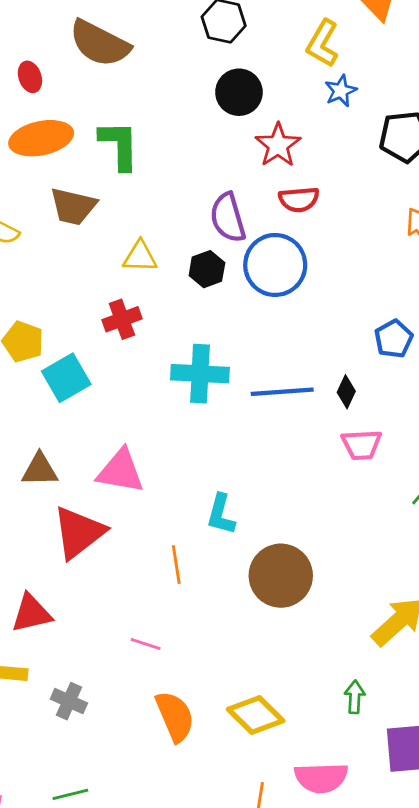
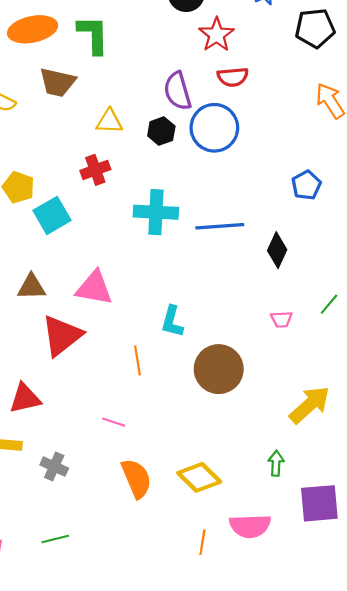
black diamond: (346, 392) -> (277, 250), moved, size x1.4
pink trapezoid: (362, 445) -> (281, 319), moved, size x0.7

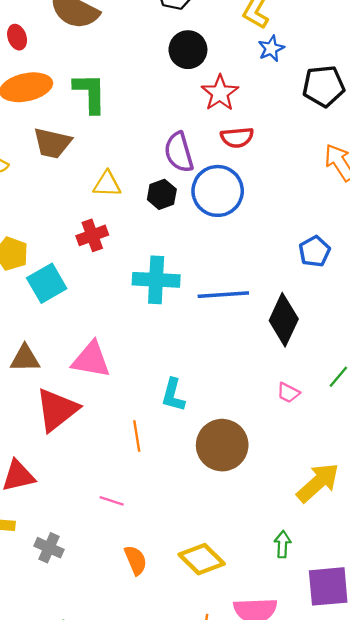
black diamond: (277, 250) -> (284, 320), size x1.4
pink trapezoid: (281, 319) -> (288, 393), turned 30
orange semicircle: (136, 478) -> (136, 560), size x0.7

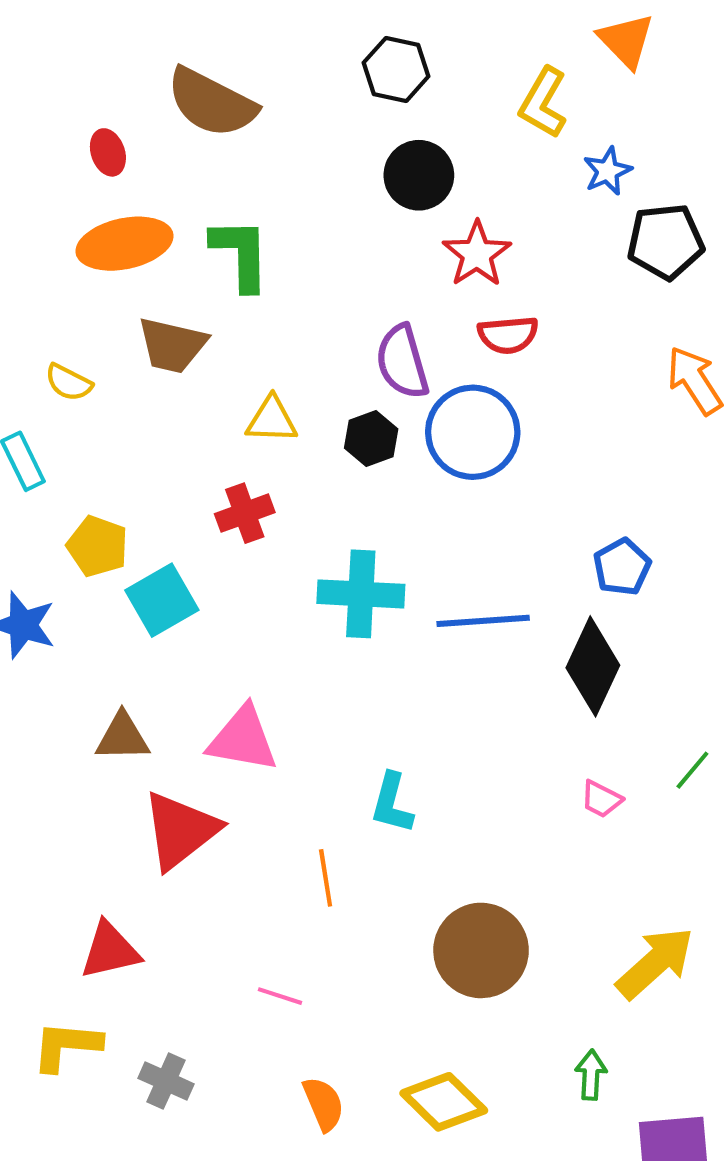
blue star: (271, 49) -> (607, 171), moved
blue pentagon: (314, 251) -> (622, 567), moved
brown circle: (222, 445) -> (481, 950), moved

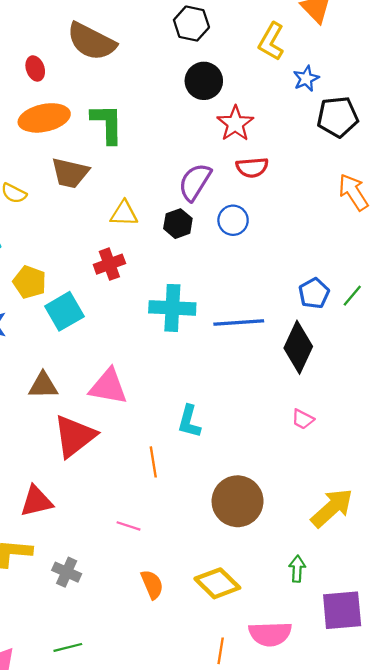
purple semicircle: (402, 362) -> (195, 182), turned 48
blue circle: (473, 432) -> (233, 220), size x0.6
green line: (692, 770) -> (352, 296), moved

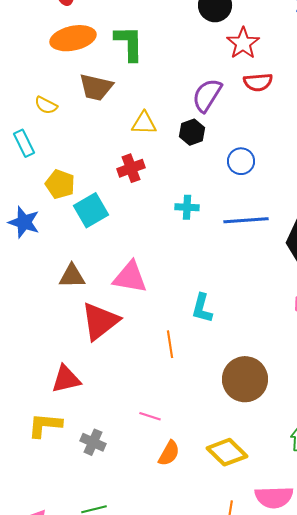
blue circle: (233, 220) -> (241, 161), moved
cyan cross: (172, 308) -> (187, 207), size x0.6
pink line: (129, 526) -> (150, 416), moved
orange semicircle: (152, 584) -> (169, 453), turned 52

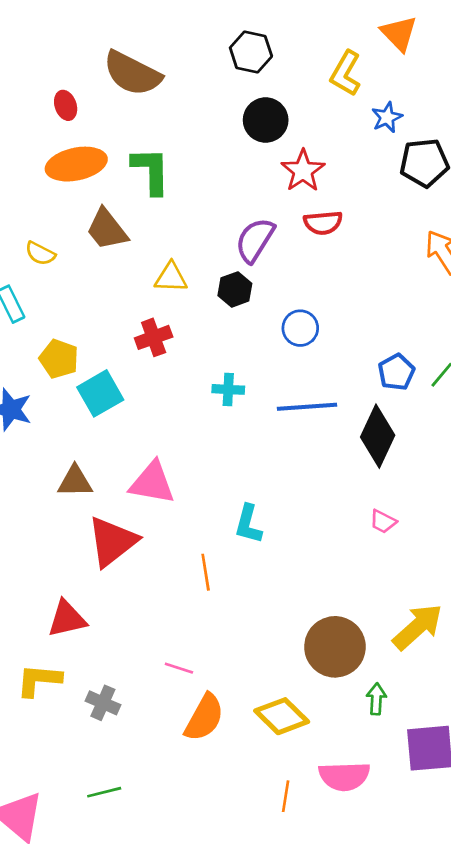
brown trapezoid: (96, 87) -> (107, 229), turned 39
brown circle: (245, 379) -> (335, 647), moved
orange semicircle: (169, 453) -> (204, 718), size x1.4

